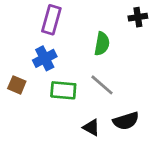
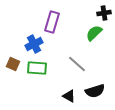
purple rectangle: (51, 20) -> (52, 22), moved
green semicircle: (102, 44) -> (94, 33), moved, turned -144
green rectangle: (63, 90) -> (37, 68), moved

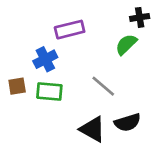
purple rectangle: (52, 22) -> (70, 30), turned 60
brown square: (13, 64) -> (17, 86), turned -32
black triangle: (69, 96) -> (92, 129), size x1.5

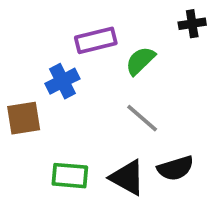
green semicircle: (126, 44) -> (140, 61), moved
brown square: (17, 86) -> (24, 118), size x1.4
green rectangle: (49, 92) -> (70, 176), moved

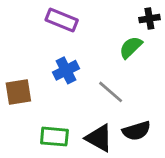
purple rectangle: (96, 40) -> (62, 20), moved, turned 36
green semicircle: (140, 61) -> (131, 47), moved
blue cross: (62, 81) -> (66, 70), moved

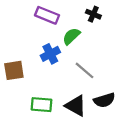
black cross: (149, 19) -> (93, 14), moved, turned 32
green semicircle: (131, 47) -> (71, 36), moved

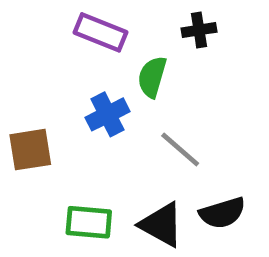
black cross: (93, 14) -> (199, 30), turned -32
green semicircle: (71, 36) -> (152, 77), turned -30

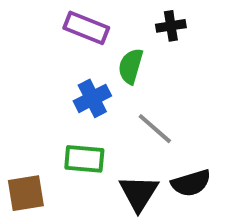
brown square: (30, 150) -> (26, 193), moved
green rectangle: (89, 222) -> (84, 159), moved
black triangle: (161, 225) -> (139, 193), turned 33

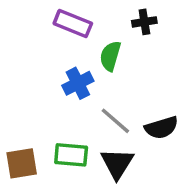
gray line: (155, 129) -> (115, 121), moved
green rectangle: (84, 159) -> (71, 155), moved
black semicircle: (191, 183) -> (161, 128), moved

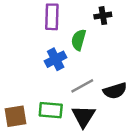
purple rectangle: (73, 24) -> (52, 17), turned 70
gray line: (115, 121) -> (82, 86), turned -70

